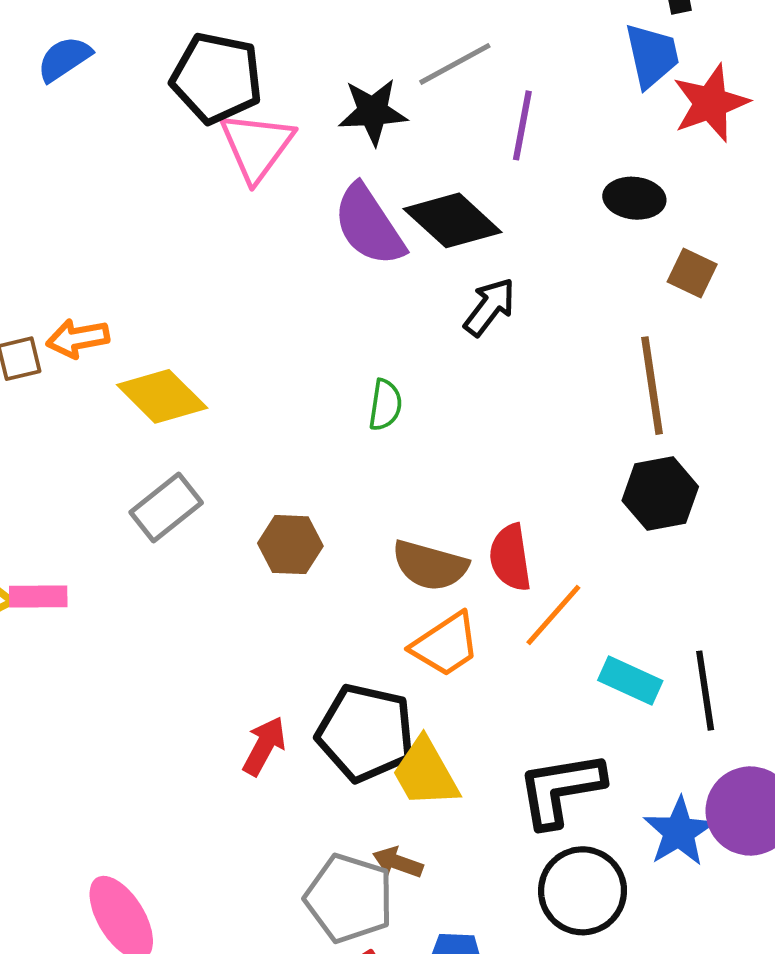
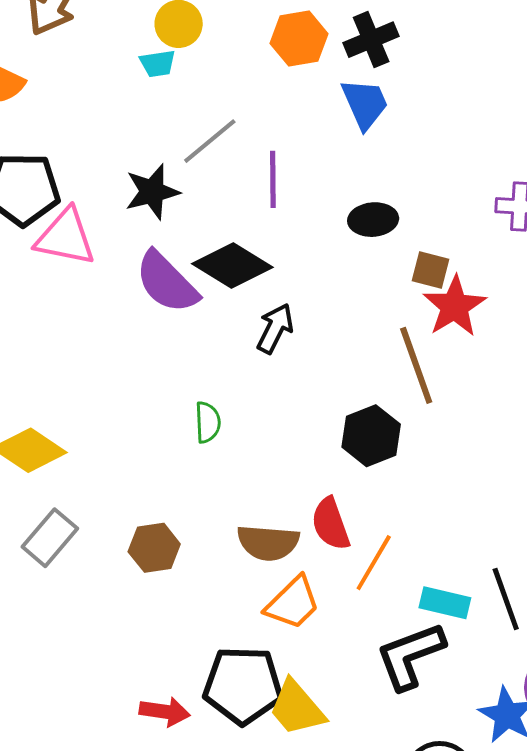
red star: (711, 103) -> (455, 306), moved
pink triangle: (257, 146) -> (65, 237), turned -44
black hexagon: (660, 494) -> (371, 436), moved
red arrow: (264, 746) -> (165, 712), turned 81
black L-shape: (561, 789) -> (410, 656), moved

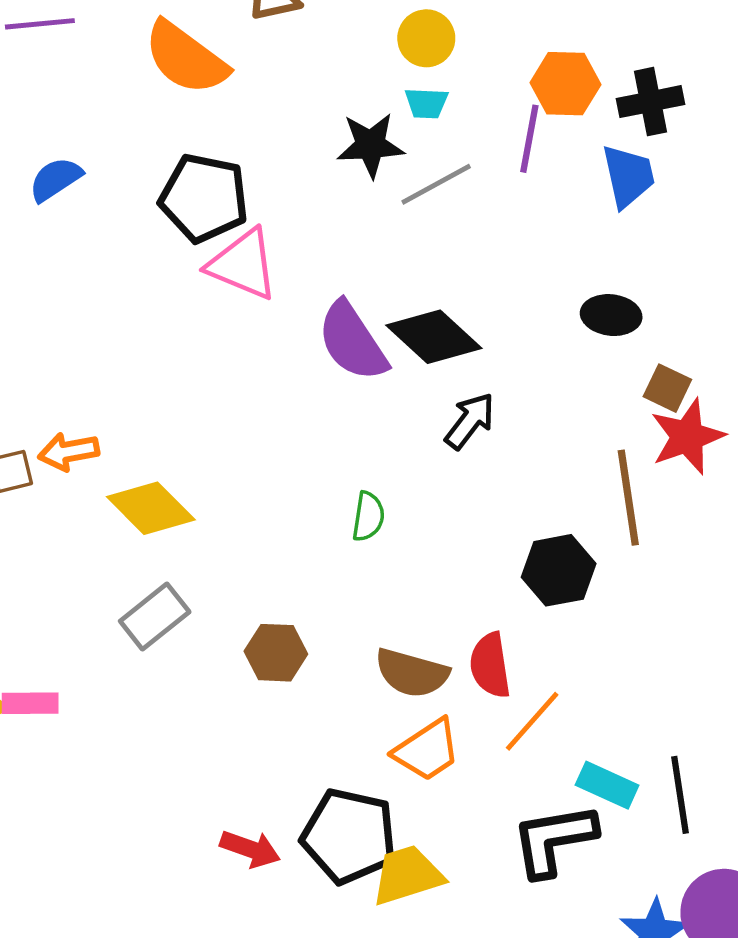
cyan trapezoid: (158, 64) -> (426, 103), moved
purple line: (273, 179) -> (529, 139), moved
black star: (152, 192) -> (371, 145), moved
yellow trapezoid: (297, 708) -> (407, 875), turned 102

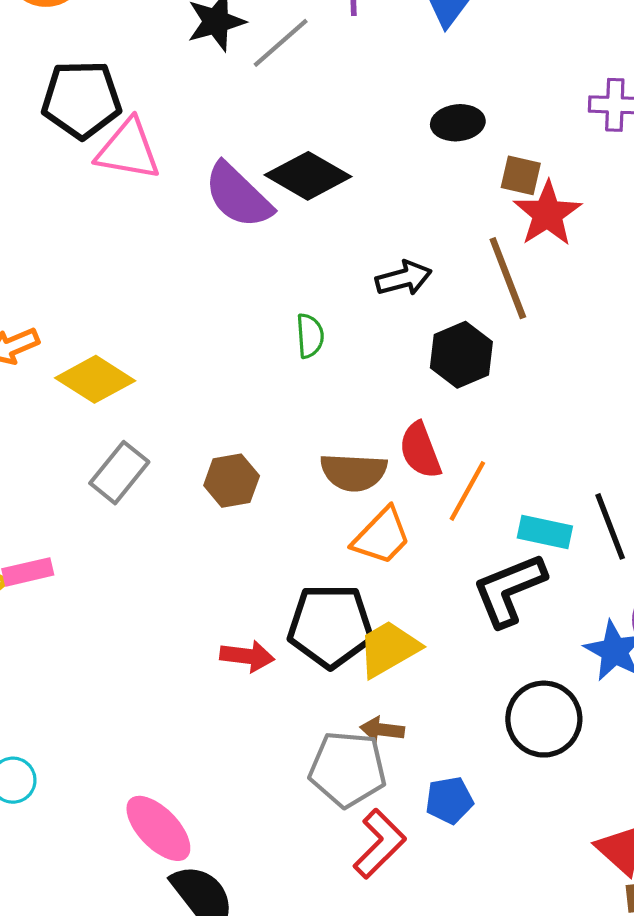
black arrow: (470, 421) -> (404, 278), moved, turned 50
green semicircle: (368, 516) -> (310, 336), moved

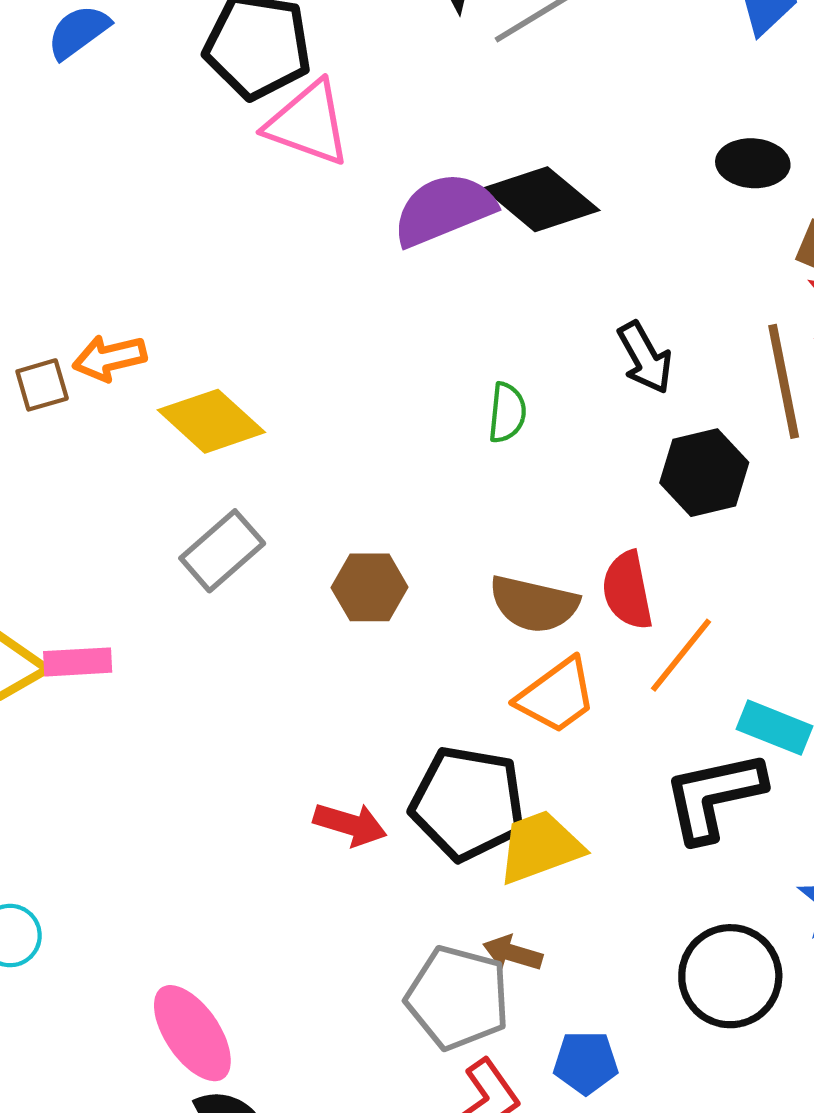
purple semicircle: (238, 196) -> (444, 210), turned 104
black arrow: (404, 278) -> (645, 358), turned 66

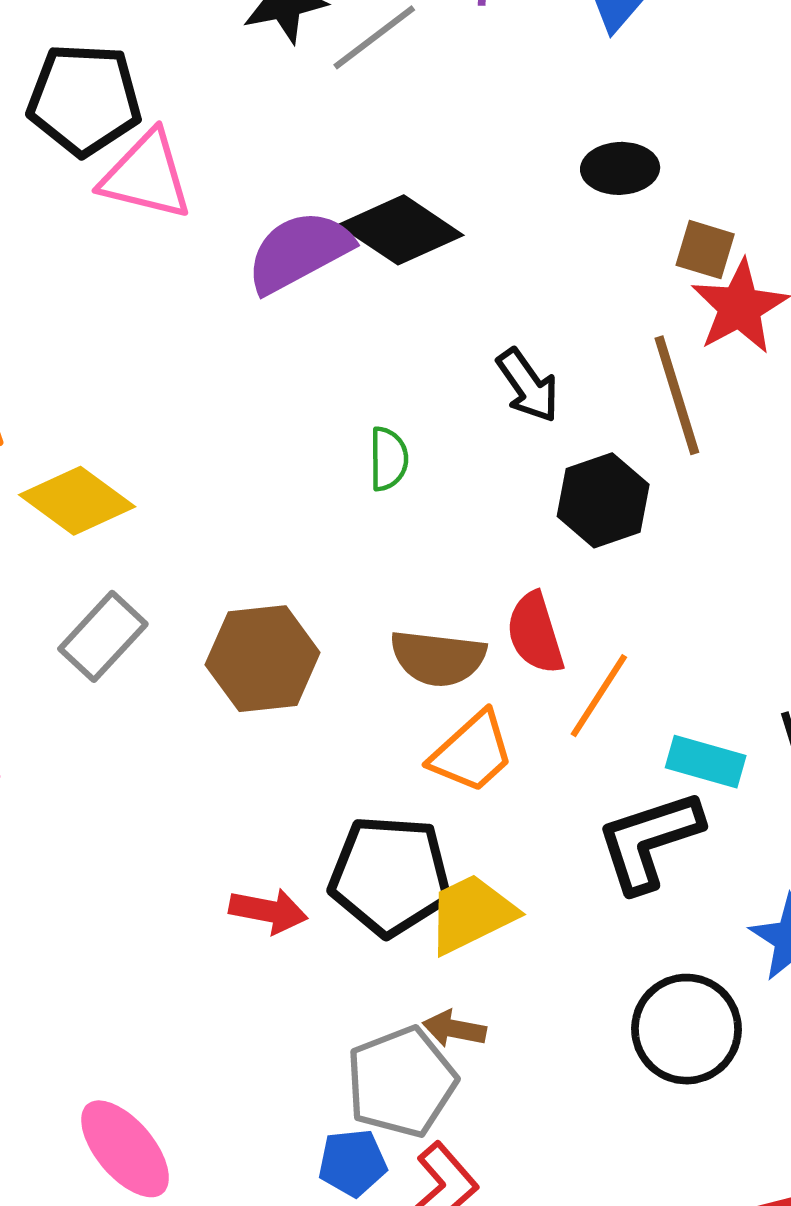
brown hexagon: (370, 587) -> (263, 659), size x1.4
gray pentagon: (458, 998) -> (401, 1082), turned -30
blue pentagon: (586, 1063) -> (352, 1163), moved

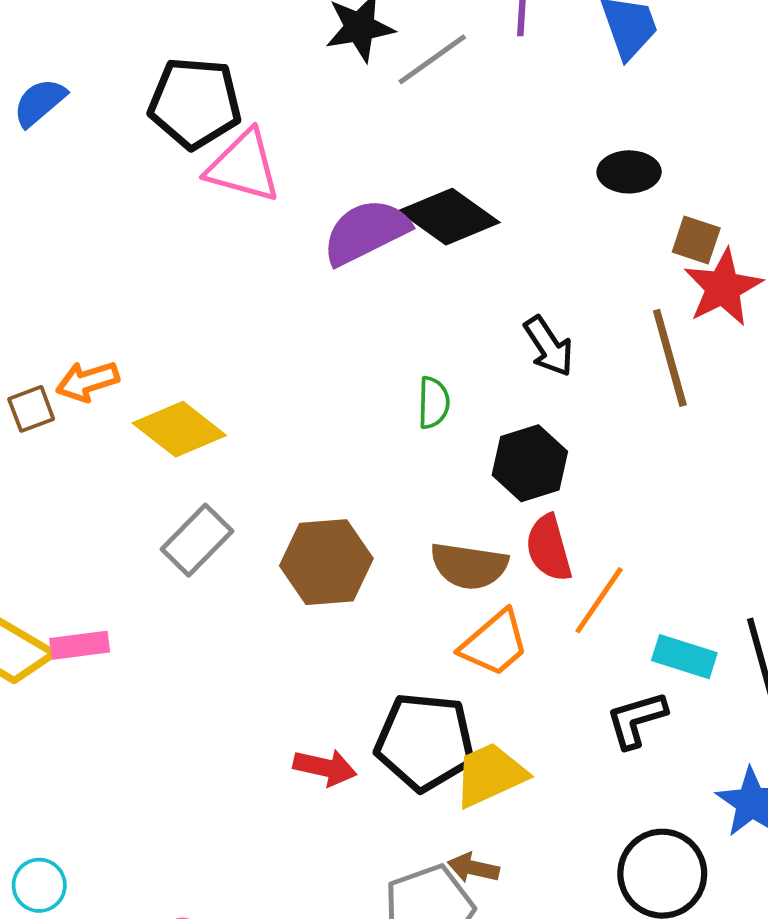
black hexagon: (603, 500) -> (530, 463), moved
black L-shape: (649, 841) -> (636, 720), size x0.7

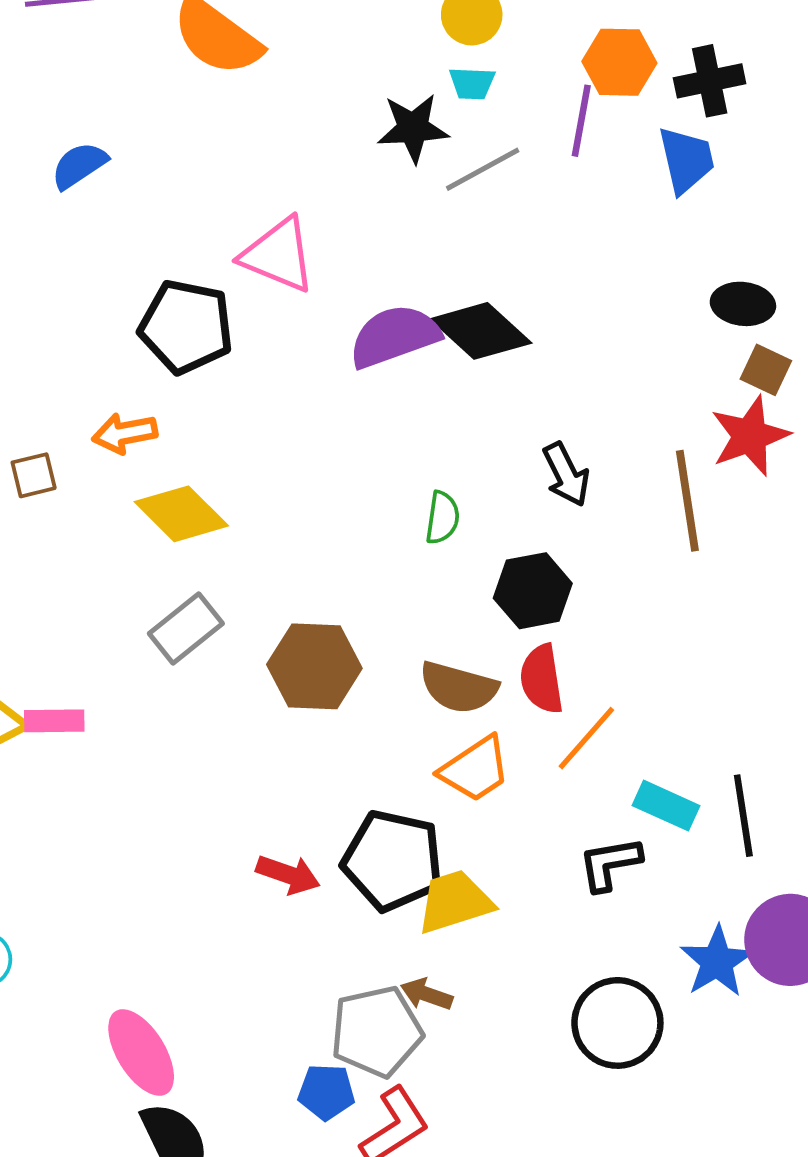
black pentagon: (195, 103) -> (186, 327), moved
black ellipse: (629, 172) -> (743, 304), moved
brown square: (696, 240) -> (766, 370), moved
orange arrow: (87, 381) -> (125, 433), moved

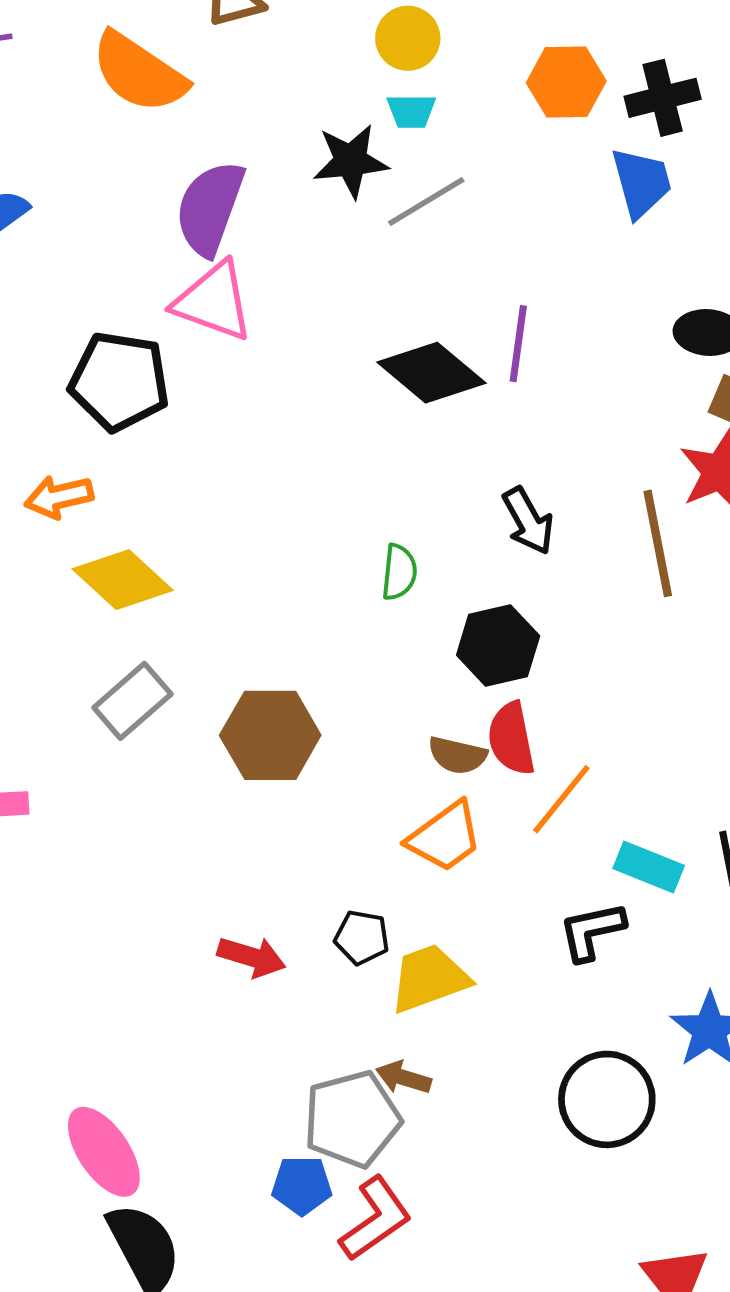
purple line: (581, 121) -> (518, 344), moved
purple semicircle: (394, 336) -> (210, 208), moved, turned -48
brown semicircle: (459, 687) -> (457, 755), moved, size x0.7
black pentagon: (393, 861) -> (362, 937), size x0.5

